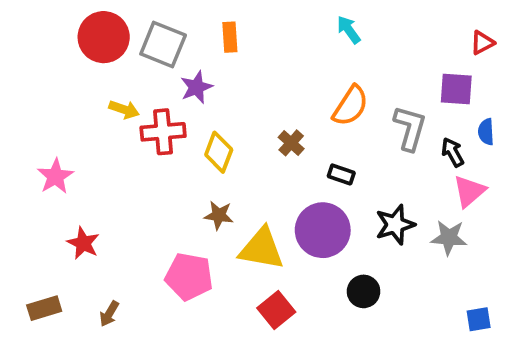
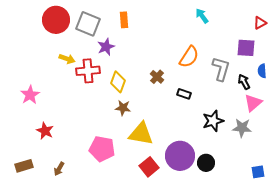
cyan arrow: (349, 30) -> (202, 16), moved
brown star: (219, 215) -> (123, 108), moved
purple circle: (323, 230) -> (180, 156), moved
black circle: (364, 291) -> (206, 163), moved

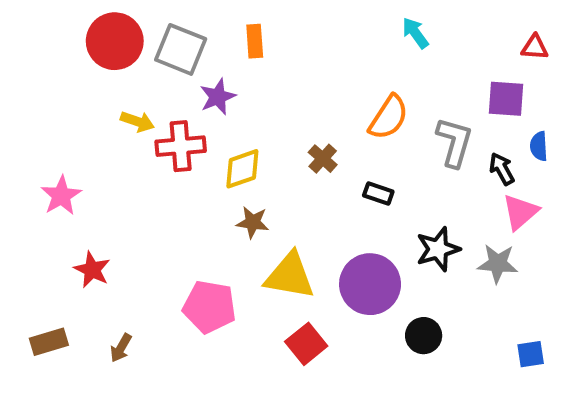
red triangle: (260, 23) -> (535, 47), turned 32
yellow diamond: (118, 82) -> (242, 169), turned 50
purple circle: (180, 156) -> (370, 284), moved

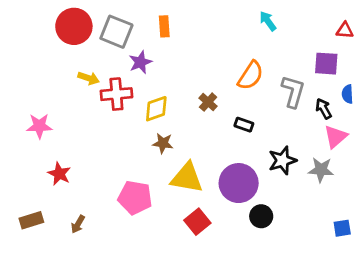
pink star: (61, 196) -> (39, 126), turned 30
black circle: (424, 336) -> (261, 216), moved

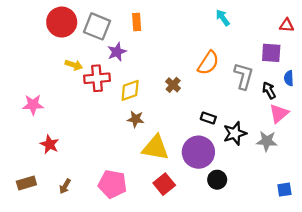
black rectangle: (244, 125) -> (208, 118), moved
pink pentagon: (135, 198) -> (112, 184), moved

